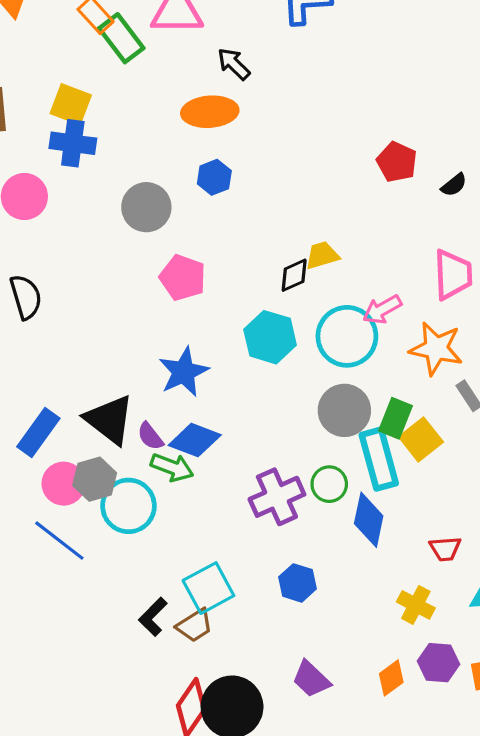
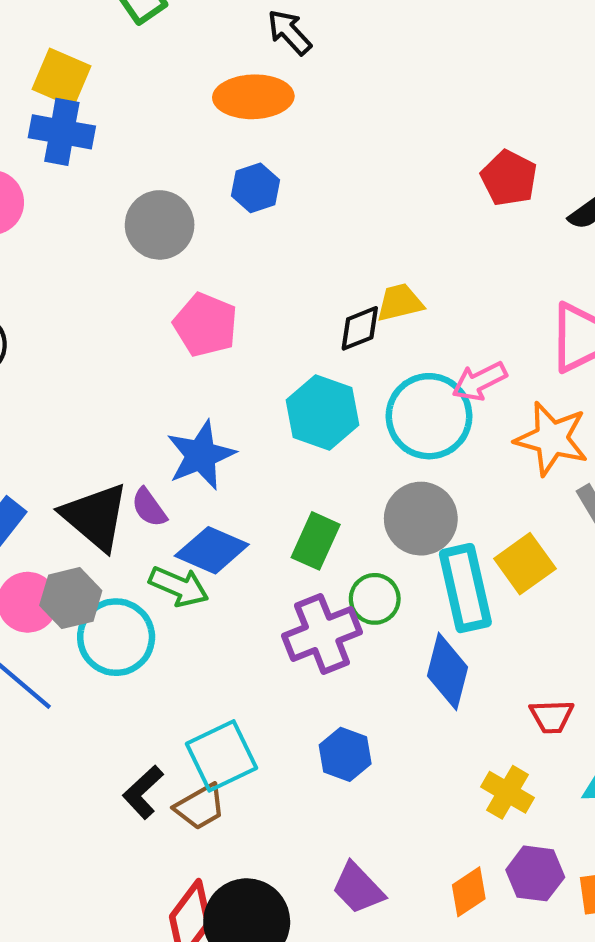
green rectangle: (395, 418) -> (316, 541), moved
purple semicircle: (150, 436) -> (149, 508), moved
green circle: (329, 484) -> (375, 599), moved

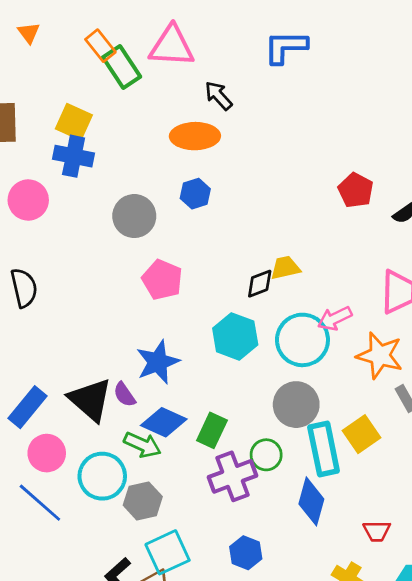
green rectangle: (316, 541) -> (212, 430), moved
gray hexagon: (71, 598) -> (143, 501), moved

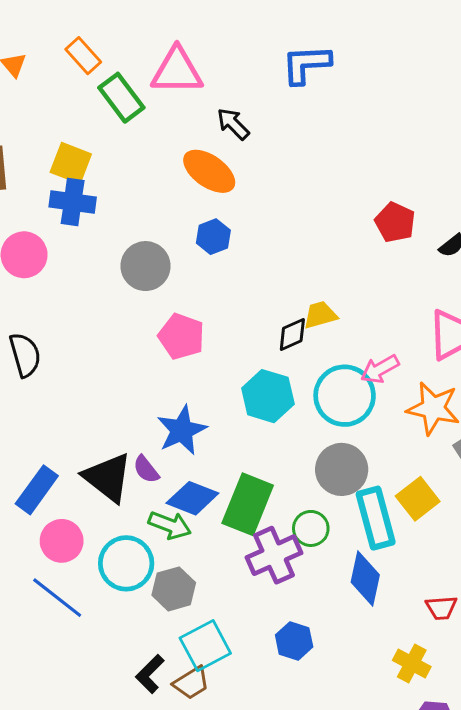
orange rectangle: (100, 46) -> (83, 56), moved
orange ellipse: (195, 136) -> (209, 171), turned 39
green rectangle: (212, 430) -> (248, 504), size x1.5

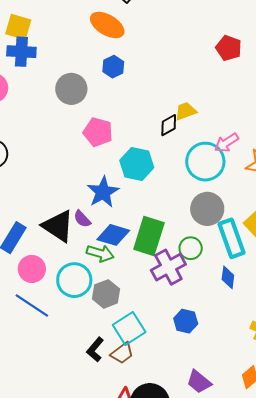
cyan hexagon: (268, 396) -> (137, 164), moved
blue diamond: (365, 578) -> (228, 277), size x0.7

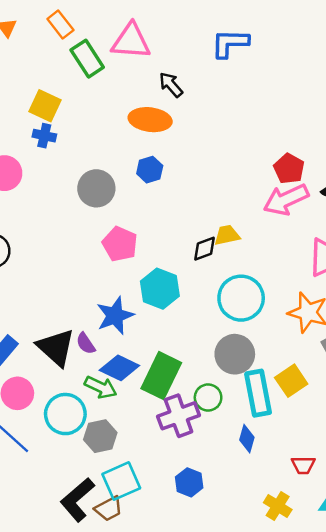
orange ellipse: (107, 25) -> (150, 120), turned -32
blue cross: (21, 52) -> (44, 136), size x0.7
pink arrow: (226, 143) -> (286, 200), moved, size x1.5
black L-shape: (95, 350) -> (77, 500), size x1.5

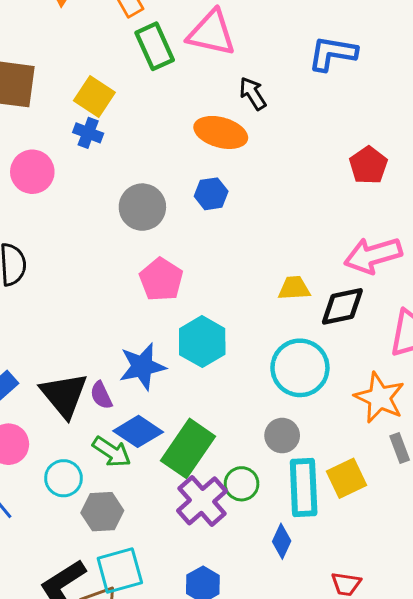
red pentagon: (289, 169) -> (368, 165), moved
black diamond: (205, 249) -> (342, 306), moved, size x1.4
gray circle: (235, 354) -> (282, 436), size x0.7
cyan circle: (65, 414) -> (63, 478), size x0.7
purple cross: (179, 416) -> (202, 501), turned -30

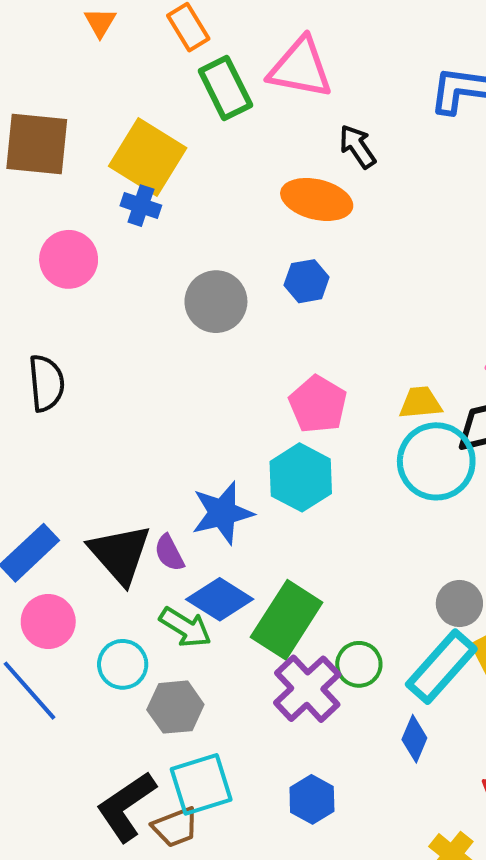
yellow square: (94, 96) -> (148, 157), size x1.4
pink pentagon: (161, 280) -> (318, 404), moved
cyan circle: (300, 368) -> (436, 461), moved
gray circle: (282, 436) -> (459, 603), moved
cyan rectangle: (304, 487) -> (441, 667), turned 46

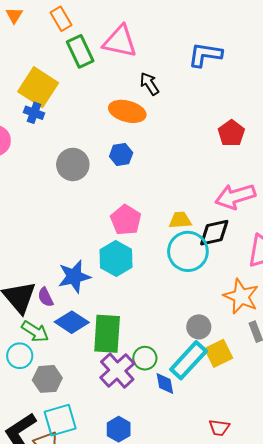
green rectangle: (287, 620) -> (107, 334), turned -30
green arrow: (185, 627) -> (35, 331), moved
blue diamond: (414, 739) -> (165, 384), moved, turned -35

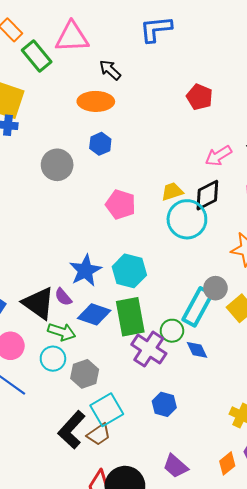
pink arrow: (235, 196) -> (218, 156), size x0.7
cyan hexagon: (116, 259) -> (129, 271), moved
cyan rectangle: (189, 360) -> (197, 307), moved

